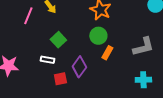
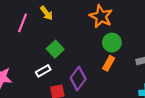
green circle: (98, 36) -> (112, 43), moved
white rectangle: (47, 60) -> (43, 71), turned -40

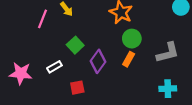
white rectangle: (43, 71) -> (54, 67), moved
purple diamond: (78, 79) -> (98, 61), moved

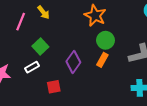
green square: (75, 45) -> (40, 46), moved

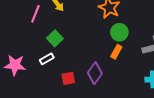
purple diamond: (73, 62) -> (95, 73), moved

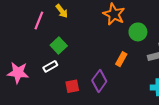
green circle: (119, 32) -> (138, 32), moved

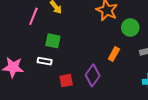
green square: (59, 45) -> (53, 41), turned -35
white rectangle: (50, 66) -> (45, 61), turned 40

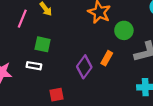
purple diamond: (93, 75) -> (84, 67), moved
red square: (66, 80) -> (56, 95), moved

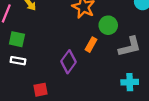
green square: (43, 44) -> (17, 39), moved
orange rectangle: (107, 58) -> (91, 45), moved

